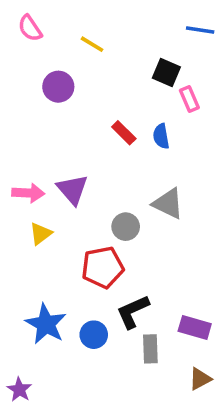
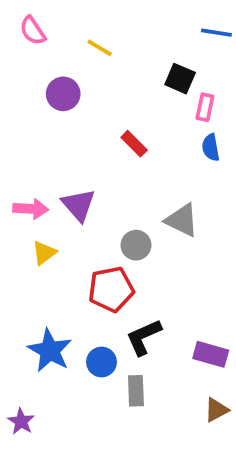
pink rectangle: (189, 99) -> (205, 107), turned 35
blue semicircle: (161, 136) -> (211, 147), moved
gray rectangle: (150, 349) -> (136, 391), moved

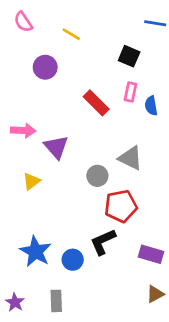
pink rectangle: (205, 107) -> (130, 92), moved
red rectangle: (134, 144) -> (96, 103), size x1.4
pink arrow: (31, 209) -> (23, 130), moved
red pentagon: (111, 289) -> (121, 206), moved
gray rectangle: (136, 391) -> (56, 301), moved

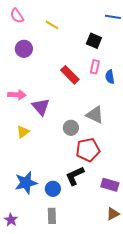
purple circle: (45, 67) -> (24, 49), moved
blue star: (36, 251) -> (26, 183), turned 30
gray rectangle: (56, 301) -> (52, 216), moved

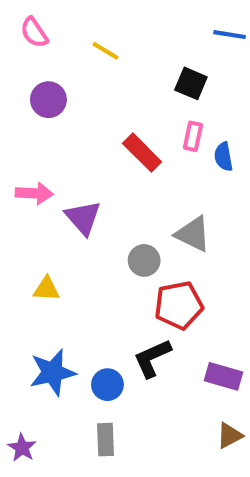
yellow triangle: (23, 132) -> (46, 289), moved, turned 40

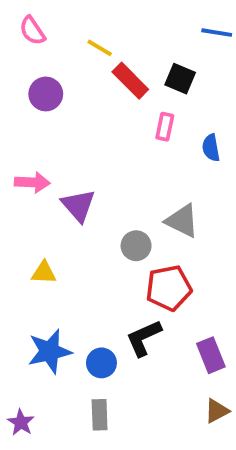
pink rectangle: (193, 136) -> (165, 127), moved
red rectangle: (142, 153) -> (130, 81), moved
purple rectangle: (223, 376) -> (211, 355), turned 52

